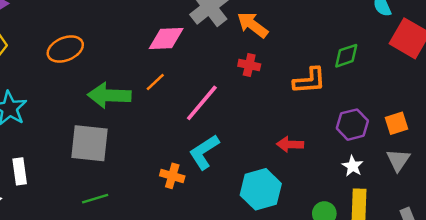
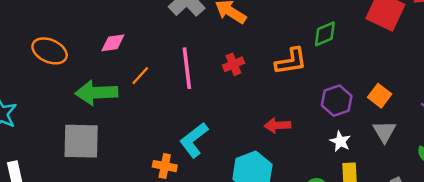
pink diamond: (166, 39) -> (113, 43), moved, size x0.7
orange ellipse: (65, 49) -> (50, 51), turned 52
red cross: (249, 65) -> (233, 64), moved, turned -30
pink line: (202, 103) -> (187, 68), moved, turned -42
orange square: (396, 123) -> (380, 96), turned -30

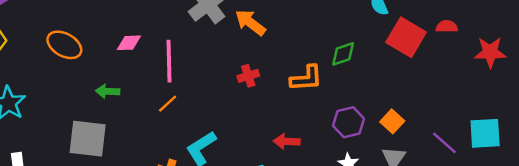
pink line: (187, 68) -> (169, 61), moved
orange line: (140, 76) -> (168, 104), moved
green arrow: (96, 93) -> (108, 91), size x0.6

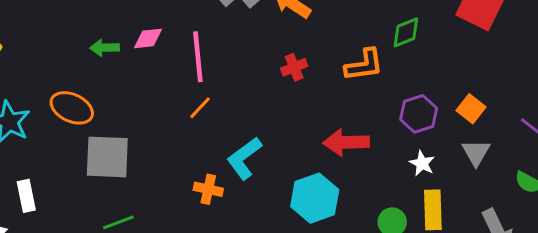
orange ellipse: (64, 45) -> (72, 108), moved
green arrow: (108, 91) -> (105, 48), moved
red arrow: (287, 141) -> (346, 142), size x1.4

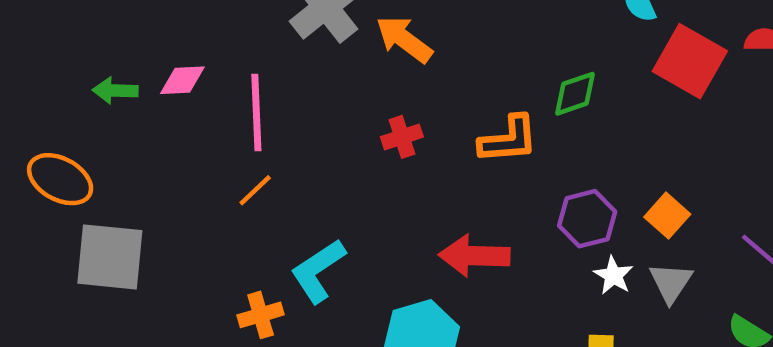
white star: (422, 163) -> (613, 275), moved
orange cross: (208, 189) -> (261, 315), turned -32

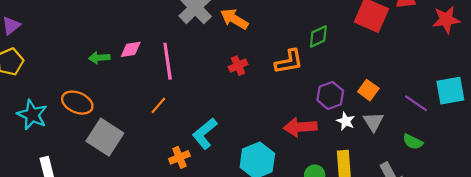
orange line: (255, 190) -> (158, 105), moved
red arrow: (474, 256) -> (300, 127), moved
gray square: (110, 257) -> (105, 137), turned 33

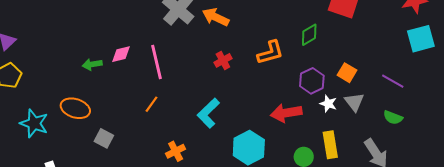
green diamond: (318, 36) -> (309, 35), moved
cyan square: (450, 91) -> (421, 39), moved
cyan L-shape: (205, 134) -> (208, 113), moved
gray square: (105, 137) -> (104, 138), size x0.6

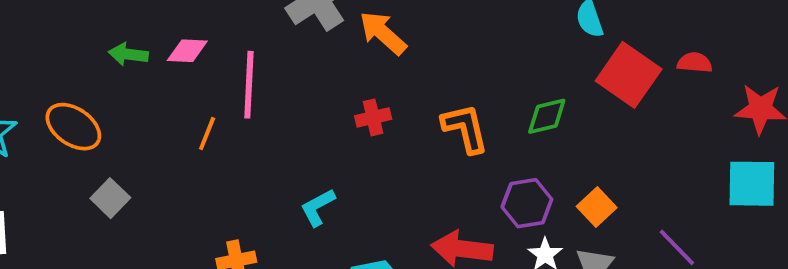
orange L-shape: (270, 53) -> (465, 128), turned -104
orange line: (152, 104) -> (207, 133), moved, turned -30
cyan L-shape: (208, 113) -> (318, 207), size x0.7

